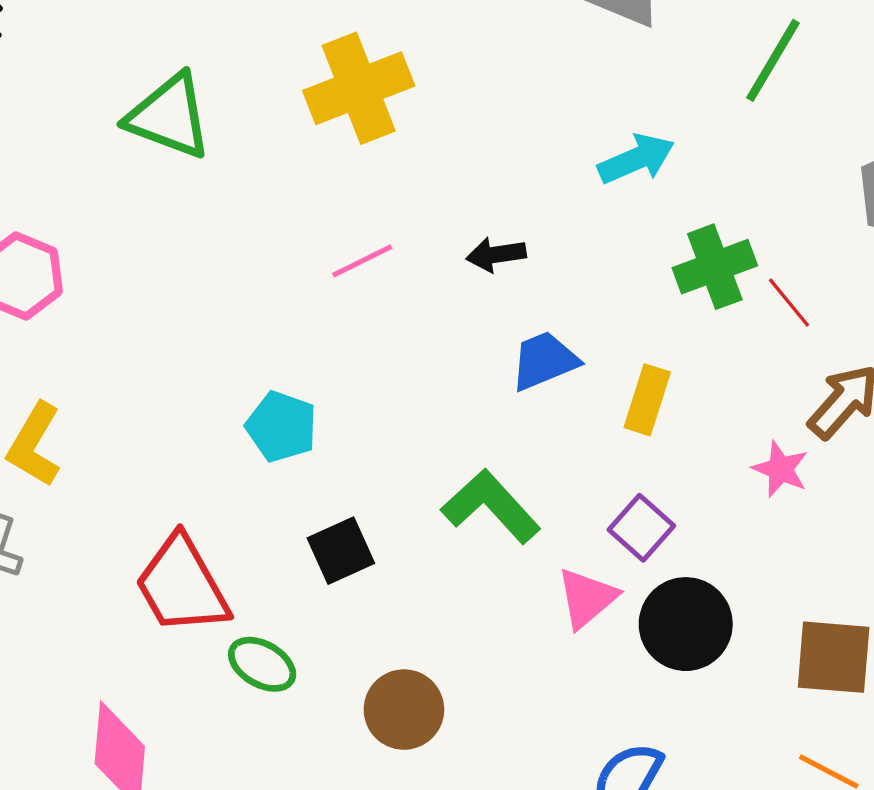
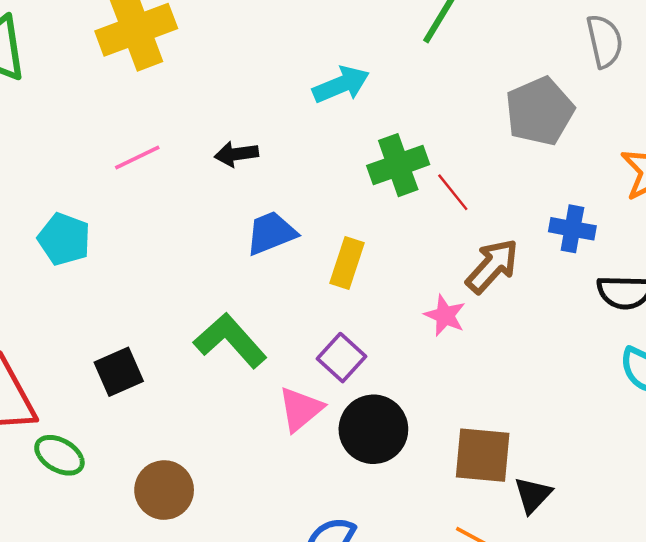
cyan pentagon: (281, 427) -> (64, 239), moved

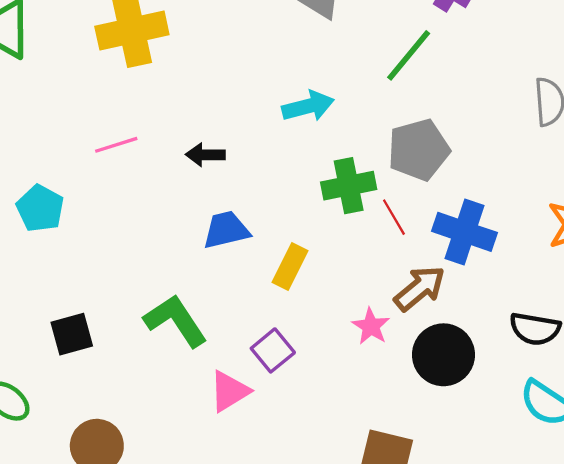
gray pentagon: (540, 111) -> (419, 150), moved
blue cross: (572, 229) -> (465, 232), moved, size x1.5
black circle: (373, 429) -> (443, 355), moved

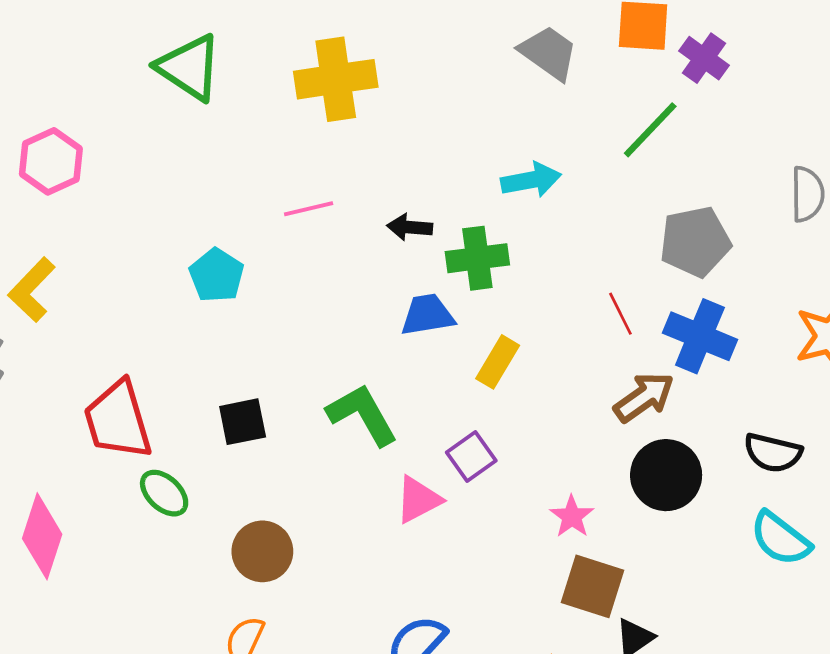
gray pentagon: (419, 150) -> (695, 242), moved
green cross: (349, 186) -> (477, 258), moved
pink star: (371, 326) -> (572, 516), moved

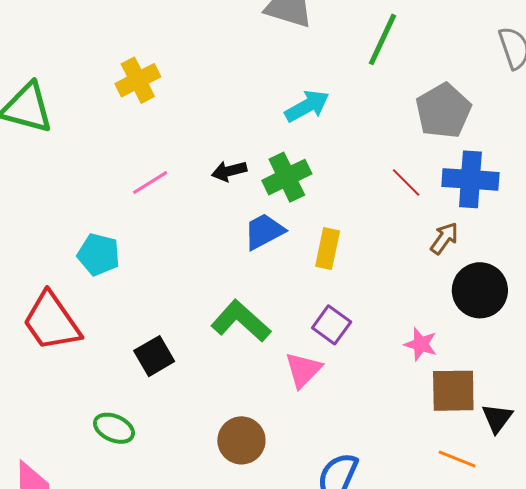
yellow cross: (336, 79) -> (138, 80), size x0.7
brown arrow: (644, 397) -> (444, 238), size x0.7
red trapezoid: (118, 420) -> (52, 322), moved
brown circle: (262, 551) -> (241, 440), moved

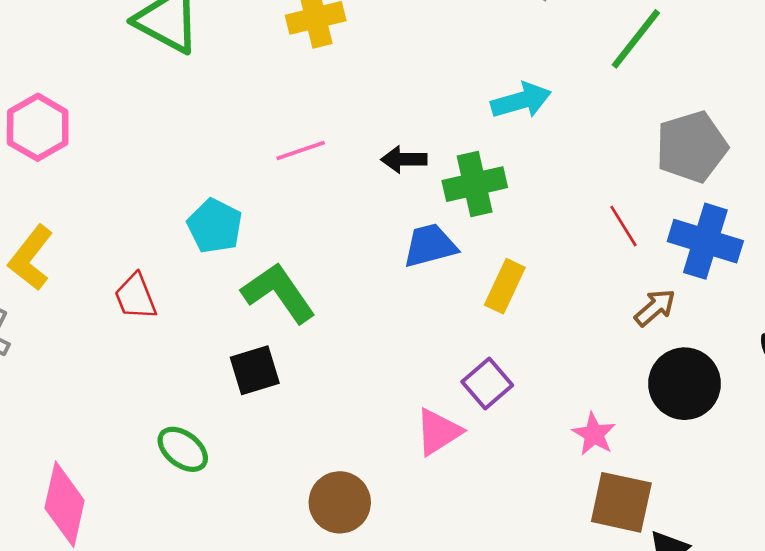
green L-shape: (241, 321) -> (279, 293), moved
red trapezoid: (52, 322) -> (136, 297), size x0.6

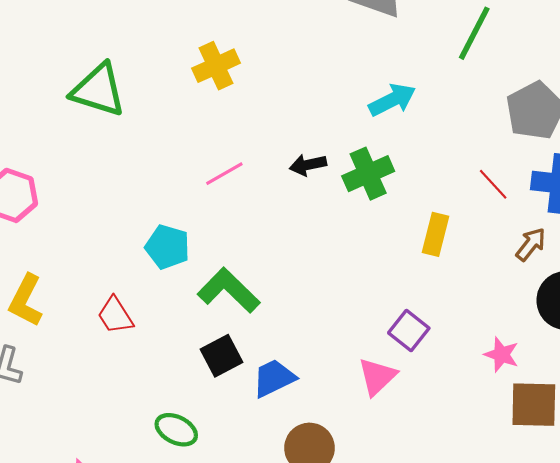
blue trapezoid: (430, 246) -> (274, 378), moved
yellow rectangle: (505, 286) -> (436, 234), moved

